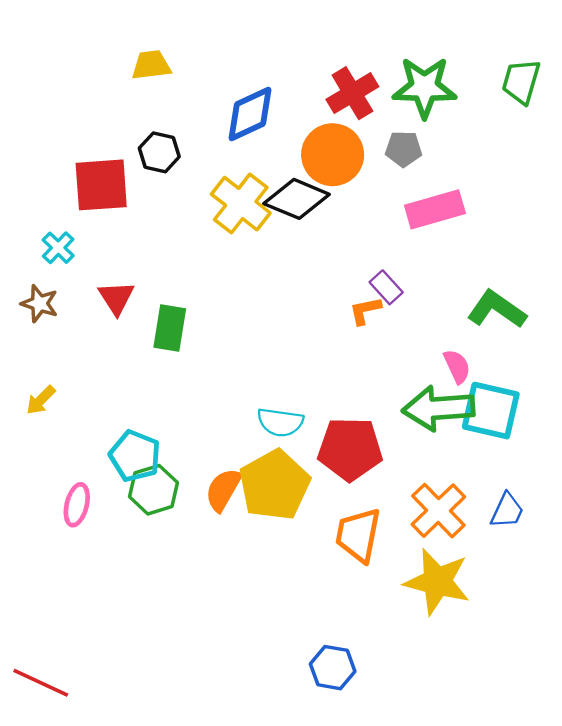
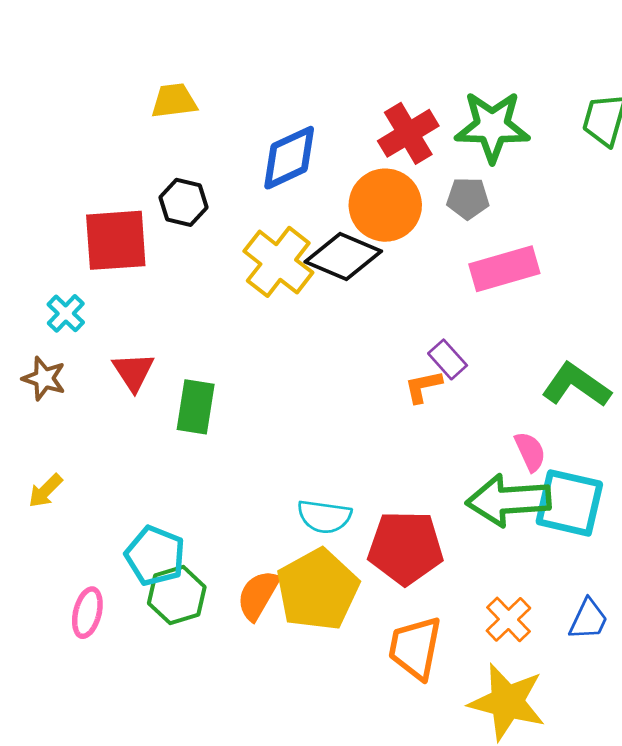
orange cross: (438, 511) -> (508, 619), size x0.7

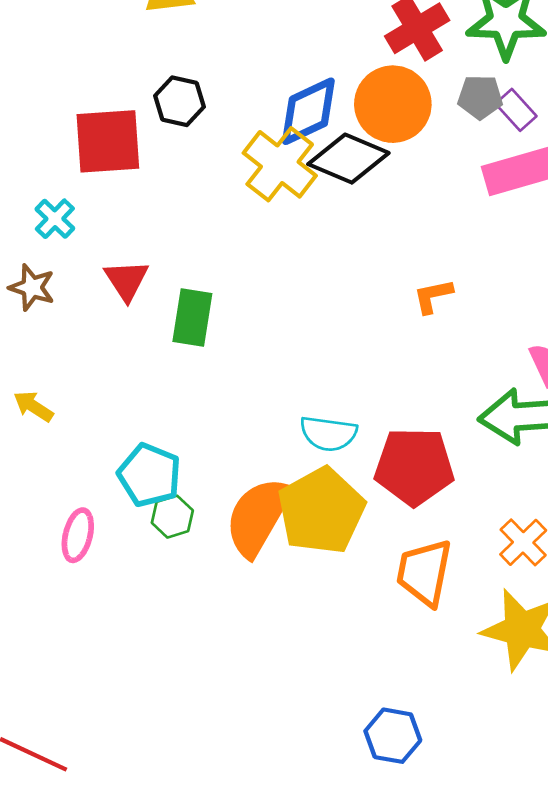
blue diamond: (289, 158) -> (308, 111), moved
purple rectangle: (448, 359) -> (516, 110), moved
yellow arrow: (45, 491) -> (33, 406), turned 78
green hexagon: (177, 595) -> (172, 517), size x0.7
orange semicircle: (258, 595) -> (258, 517), size x1.5

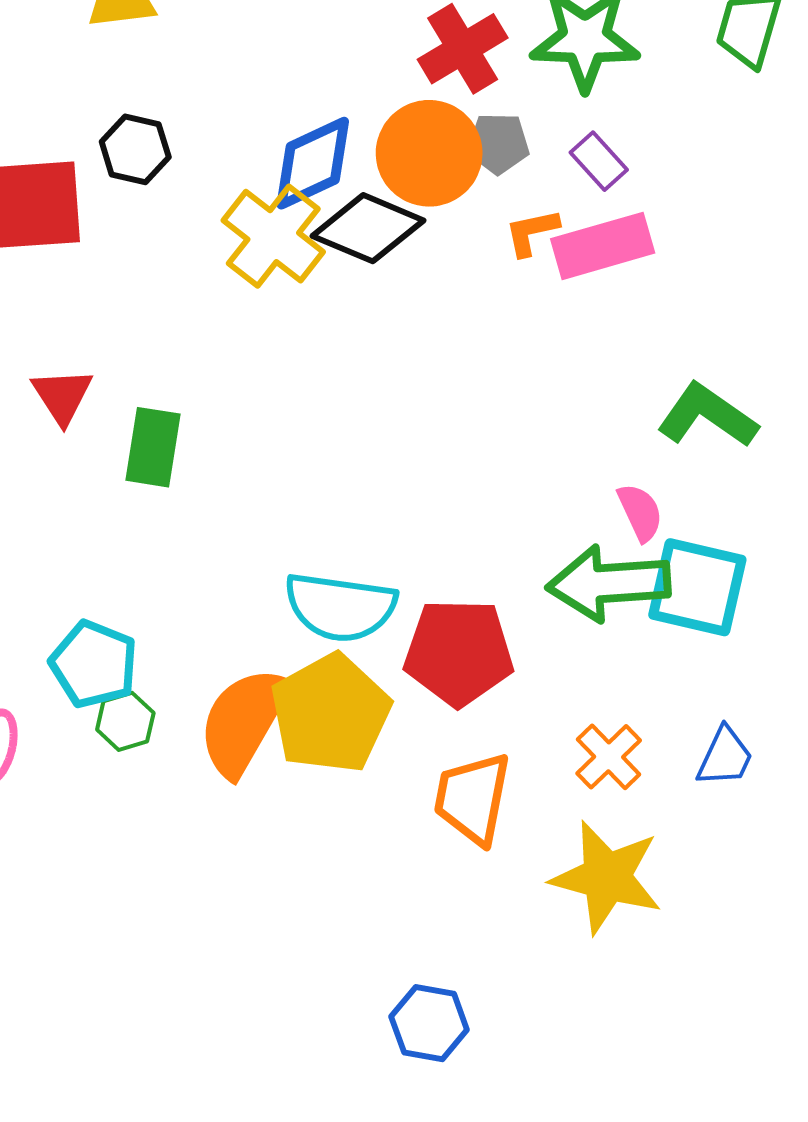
gray pentagon: (480, 97) -> (498, 143), moved
orange L-shape: (433, 296) -> (532, 232), moved
cyan semicircle: (328, 434) -> (340, 607), size x1.4

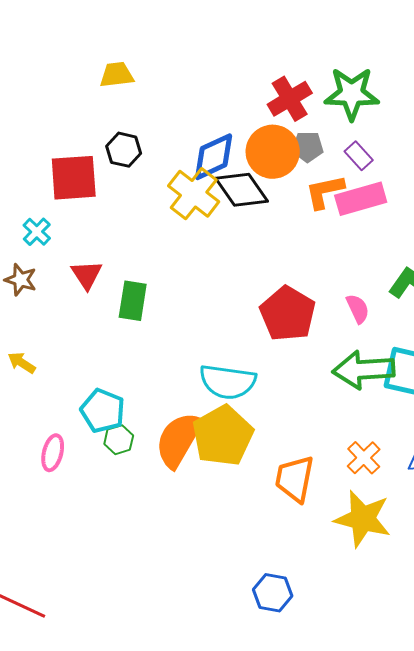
black diamond: (368, 228) -> (242, 190), turned 32
orange L-shape: (532, 232) -> (325, 192), size x1.4
pink semicircle: (640, 512) -> (358, 309), moved
red pentagon: (459, 652) -> (288, 314), moved, turned 30

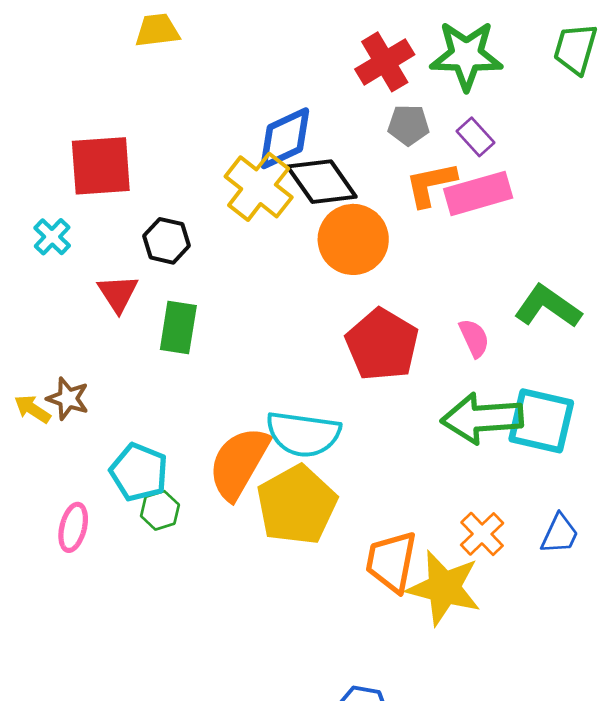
black hexagon: (124, 150) -> (167, 241), moved
orange circle: (273, 152) -> (353, 239), moved
brown star: (21, 280) -> (68, 399), moved
orange semicircle: (179, 440) -> (239, 463), moved
yellow star: (363, 519) -> (444, 588), moved

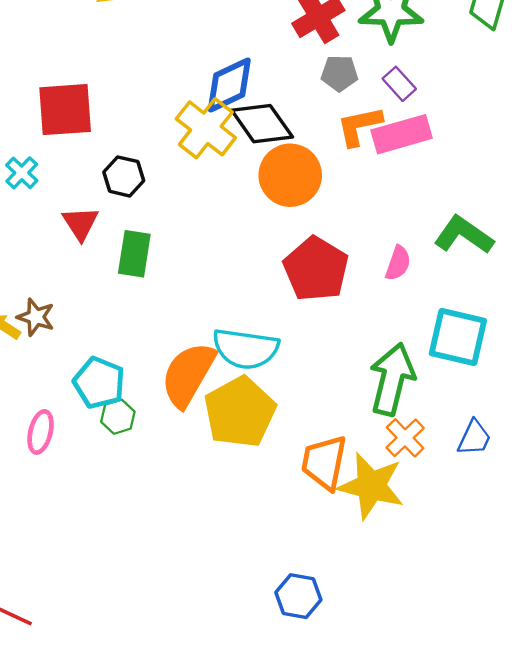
pink semicircle: (474, 338) -> (398, 263), turned 44
green arrow: (482, 418) -> (392, 379), moved, turned 108

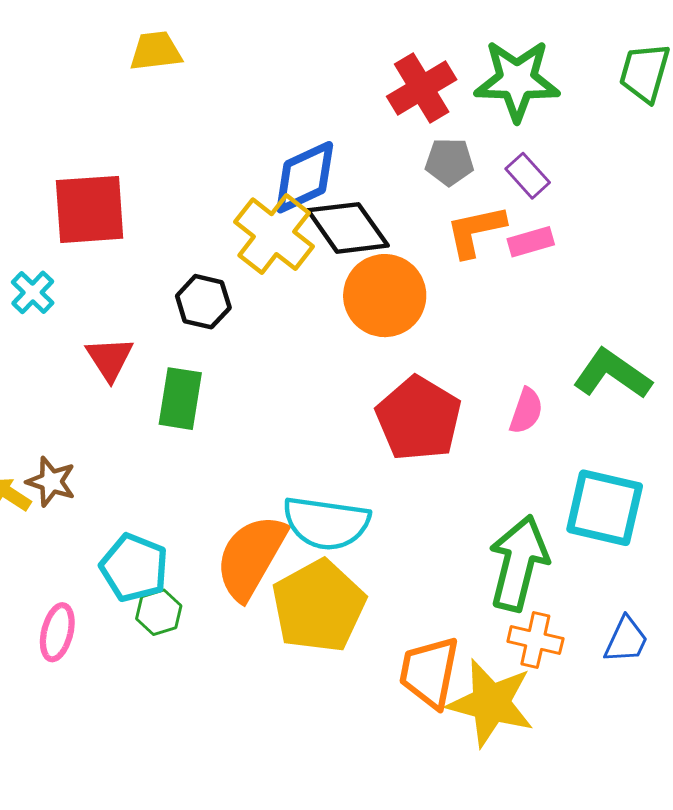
pink rectangle: (402, 134) -> (531, 242), size x0.6
black hexagon: (124, 176) -> (203, 302), moved
orange cross: (405, 438) -> (535, 640), turned -33

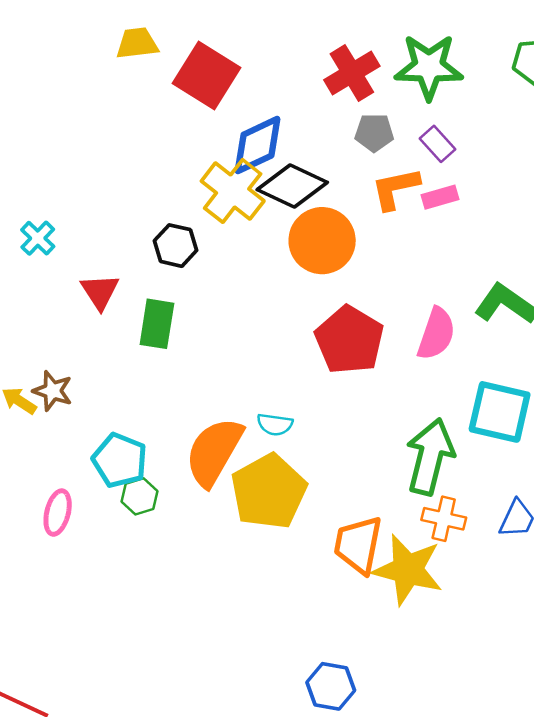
red square: (90, 209) -> (207, 75), moved, turned 36
black diamond: (348, 228) -> (292, 186), turned -30
pink semicircle: (526, 411) -> (436, 334), size x1.4
cyan semicircle: (326, 523) -> (275, 424), size x0.5

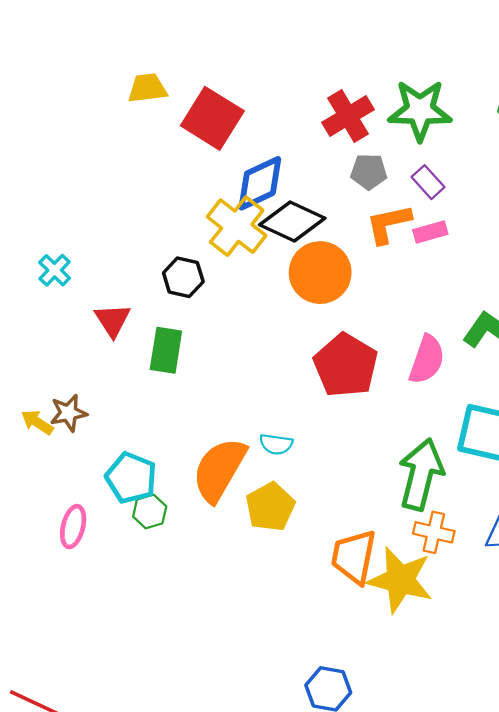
brown star: (53, 391) -> (68, 413), turned -30
yellow pentagon: (269, 491) -> (270, 507), size x0.7

